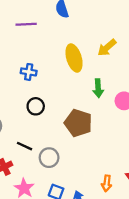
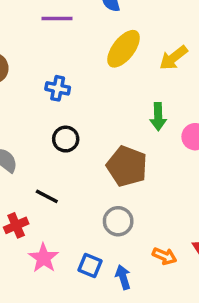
yellow ellipse: (74, 58) -> (124, 49), moved, turned 52
gray circle: (49, 158) -> (118, 221), moved
orange arrow: (107, 183) -> (164, 256), turned -77

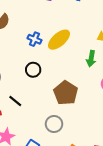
yellow ellipse: (124, 49) -> (59, 40), moved
green arrow: (158, 117) -> (91, 59), moved

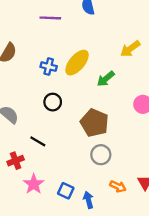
green arrow: (91, 59) -> (106, 79), moved, turned 49
gray circle: (54, 124) -> (101, 155), moved

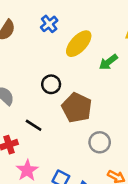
blue cross: (49, 67) -> (49, 24), moved, turned 35
brown pentagon: (94, 123) -> (77, 108), moved

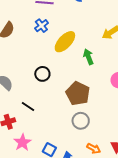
green arrow: (108, 62) -> (88, 57), turned 105
brown pentagon: (77, 108) -> (78, 94), moved

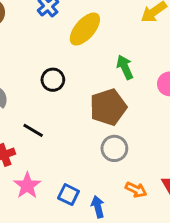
green arrow: (88, 57) -> (125, 67), moved
brown pentagon: (78, 94) -> (108, 107), turned 30

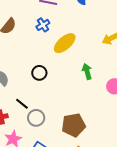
brown pentagon: (108, 107) -> (73, 125), moved
gray circle: (114, 148) -> (36, 118), moved

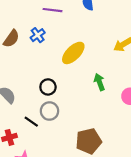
blue cross: (43, 25) -> (38, 35), moved
gray circle: (36, 118) -> (49, 111), moved

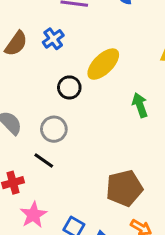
black circle: (48, 87) -> (69, 87), moved
gray circle: (49, 111) -> (54, 129), moved

